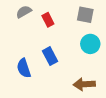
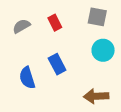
gray semicircle: (24, 12) -> (21, 26), moved

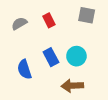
cyan circle: (103, 50) -> (76, 56), moved
brown arrow: (96, 96) -> (72, 86), moved

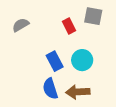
red rectangle: (49, 20) -> (69, 26), moved
blue semicircle: (24, 69) -> (50, 89), moved

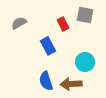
cyan circle: (82, 60) -> (85, 62), moved
blue rectangle: (55, 61) -> (48, 46), moved

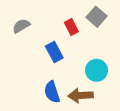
gray square: (85, 15) -> (97, 17), turned 30

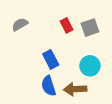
gray square: (97, 17) -> (90, 28), moved, turned 30
blue rectangle: (54, 52) -> (51, 59), moved

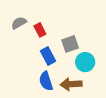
red rectangle: (67, 25) -> (40, 30), moved
gray square: (90, 28) -> (70, 44), moved

